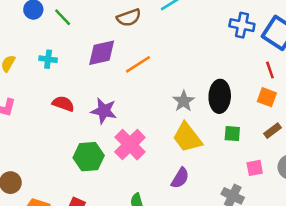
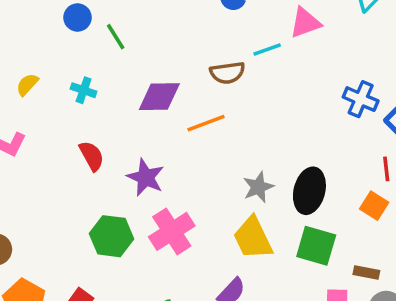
brown semicircle: (129, 18) -> (227, 73), moved
red semicircle: (63, 104) -> (92, 156), turned 30
brown rectangle: (273, 131) -> (366, 272), moved, turned 36
green square: (232, 134) -> (316, 246), size x1.6

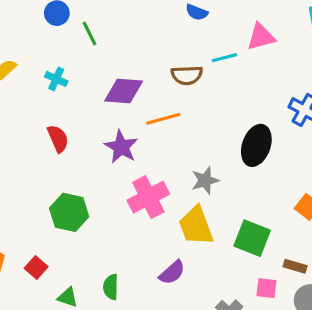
purple star: (146, 177) -> (121, 147), moved
black ellipse: (309, 191) -> (256, 145), moved
pink cross: (172, 231) -> (148, 197), moved

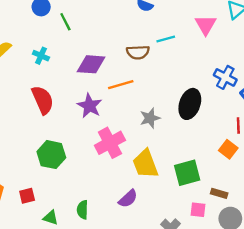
pink triangle: (261, 37) -> (206, 25), moved, turned -45
red semicircle: (58, 139) -> (43, 100), size x1.4
gray star: (205, 180) -> (150, 118), moved
green square: (252, 238) -> (187, 173), turned -36
red square: (36, 267) -> (27, 196), turned 35

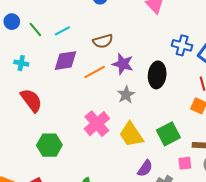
cyan line: (166, 39) -> (62, 31), moved
purple star: (90, 106) -> (123, 64), moved
purple semicircle: (128, 199) -> (145, 168), moved

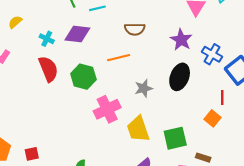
purple diamond: (66, 61) -> (77, 34), moved
cyan cross: (21, 63) -> (47, 39), moved
purple star: (123, 64) -> (181, 40), moved
green hexagon: (49, 145) -> (83, 77), moved

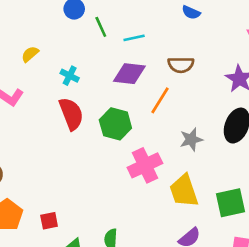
purple diamond: (77, 34) -> (129, 74), moved
orange line: (119, 58) -> (160, 100), turned -45

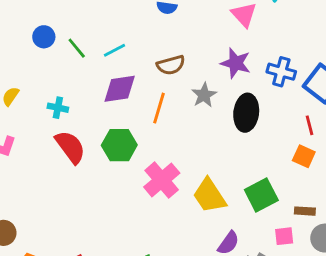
gray star: (191, 139) -> (204, 95), moved

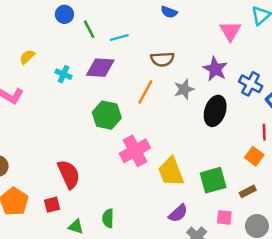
purple diamond: (120, 89) -> (100, 68), moved
red semicircle: (70, 147) -> (69, 174), moved
brown rectangle: (305, 211) -> (248, 191), moved, turned -42

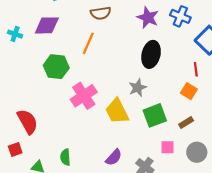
blue cross: (251, 84) -> (180, 16), moved
gray star: (184, 89) -> (138, 88), moved
purple semicircle: (178, 213) -> (114, 157), moved

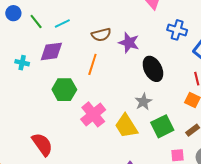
purple star: (148, 18) -> (129, 43), moved
black ellipse: (151, 54) -> (153, 69), turned -35

